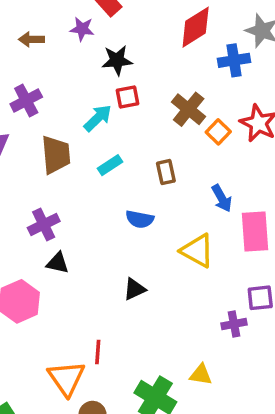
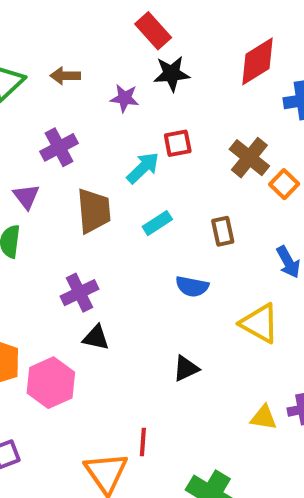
purple star: (82, 29) -> (125, 98), moved
black star: (117, 60) -> (172, 74), moved
yellow triangle: (201, 375) -> (264, 417), moved

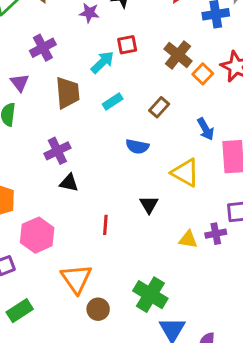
brown rectangle: (223, 231) -> (159, 107), turned 54
black triangle: (186, 368) -> (149, 205), moved, turned -36
pink hexagon: (51, 383) -> (37, 235), moved
red line: (143, 442) -> (105, 225), moved

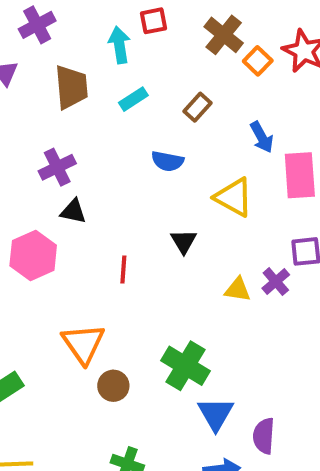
cyan arrow: (102, 62) -> (119, 45), turned -55
purple cross: (216, 234) -> (276, 281), turned -30
pink hexagon: (37, 235) -> (33, 255), moved

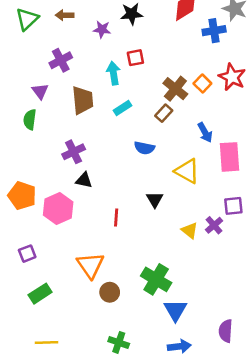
brown cross: (224, 35) -> (175, 89), moved
yellow triangle: (238, 290) -> (190, 230), turned 30
purple semicircle: (264, 436) -> (226, 331), moved

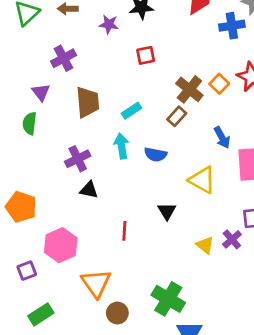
cyan arrow: (114, 73) -> (122, 146), moved
pink hexagon: (58, 208) -> (61, 245), moved

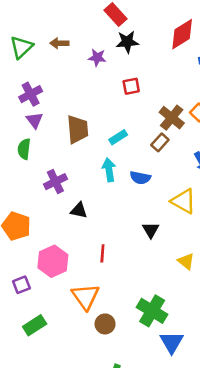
purple cross: (64, 58) -> (31, 94), moved
purple cross: (78, 159) -> (55, 182), moved
red line: (124, 231) -> (102, 253), moved

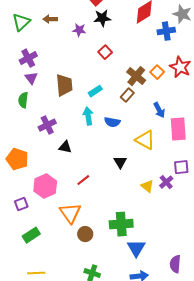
red square: (131, 86) -> (105, 52), turned -32
red line: (102, 253) -> (83, 180), turned 48
green cross: (152, 311) -> (121, 224), turned -35

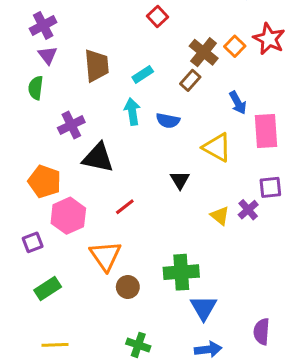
black triangle: (65, 147) -> (98, 158), size x1.6
orange pentagon: (17, 159) -> (45, 181), moved

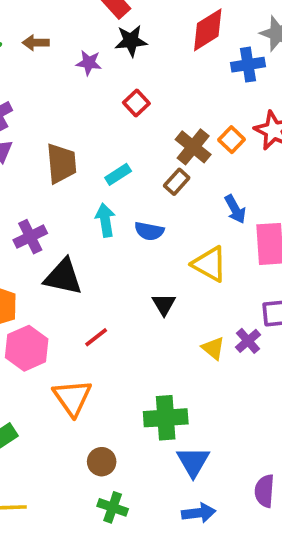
brown circle: (128, 287) -> (102, 462), moved

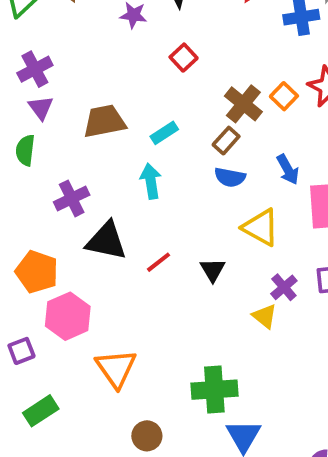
brown trapezoid: (61, 163) -> (104, 121), turned -96
blue semicircle: (149, 231) -> (230, 177), moved
red line: (96, 337) -> (158, 262), moved
purple cross: (248, 341) -> (284, 287), moved

